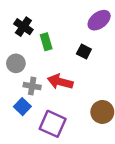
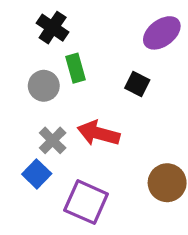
black cross: (23, 27) -> (53, 28), moved
gray circle: (16, 63) -> (44, 86), moved
gray cross: (32, 86) -> (53, 140), turned 35

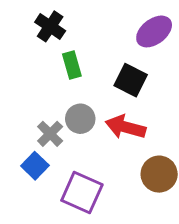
black square: (137, 84) -> (131, 80), size x1.4
gray circle: (44, 86) -> (80, 119), moved
red arrow: (98, 133) -> (126, 127), moved

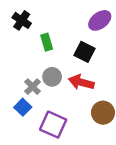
black cross: (50, 26) -> (22, 20), moved

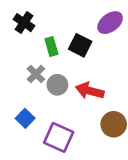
black square: (85, 52) -> (80, 45), moved
gray cross: (33, 87) -> (36, 74), moved

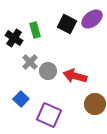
black cross: (24, 23) -> (14, 38), moved
black square: (80, 45) -> (67, 24), moved
green rectangle: (51, 47) -> (35, 30), moved

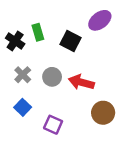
black square: (67, 24) -> (70, 41), moved
gray cross: (30, 62) -> (23, 75), moved
purple square: (49, 115) -> (53, 125), size x0.7

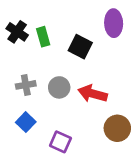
purple ellipse: (100, 20) -> (114, 23), turned -55
black cross: (15, 41) -> (17, 32), moved
gray cross: (23, 75) -> (26, 85), turned 35

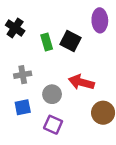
green rectangle: (43, 37) -> (47, 42), moved
gray circle: (59, 87) -> (52, 94), moved
blue square: (26, 122) -> (23, 107), turned 35

